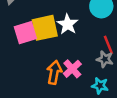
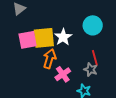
orange arrow: (54, 72) -> (49, 59), moved

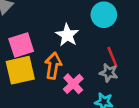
yellow square: (44, 38) -> (20, 70), moved

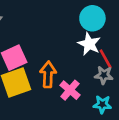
white star: (67, 35) -> (89, 44), moved

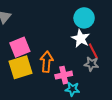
pink cross: (70, 90) -> (64, 75), turned 35
cyan star: (102, 104) -> (72, 89), moved

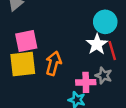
red line: (93, 51) -> (112, 51), moved
pink cross: (64, 75) -> (86, 82), moved

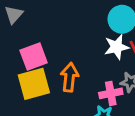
white star: (97, 44) -> (117, 47), turned 30

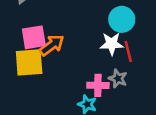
orange arrow: (69, 77) -> (52, 45), moved, turned 35

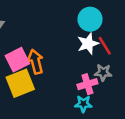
orange arrow: (52, 45) -> (35, 62), turned -50

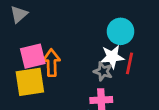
red line: (105, 46) -> (130, 63), turned 30
gray star: (103, 73) -> (103, 71), moved

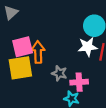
gray star: (103, 71) -> (59, 73), moved

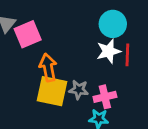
pink square: (23, 47) -> (28, 34), moved
yellow square: (20, 68) -> (52, 91), moved, turned 30

